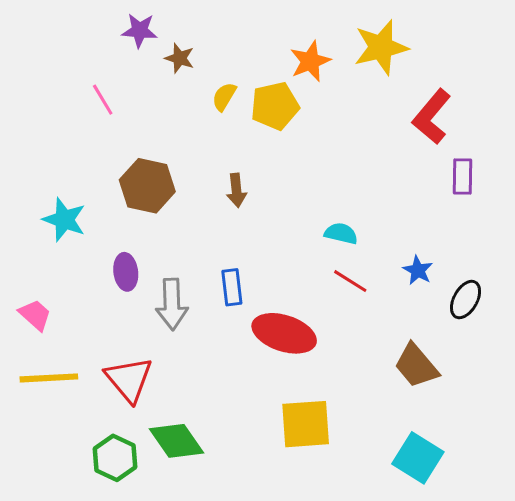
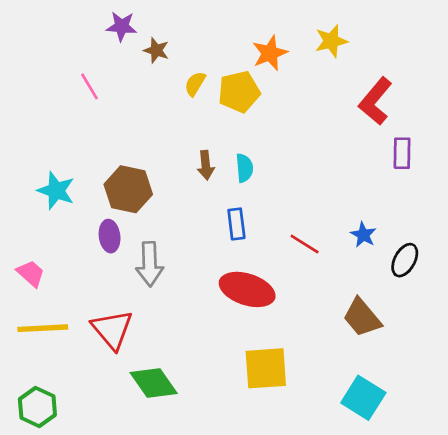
yellow star: (381, 47) -> (331, 41), size x0.7
brown hexagon: (147, 186) -> (128, 189), moved
cyan semicircle: (341, 233) -> (244, 168), moved, turned 72
blue rectangle: (232, 287) -> (236, 224), moved
green hexagon: (115, 458) -> (37, 407), moved

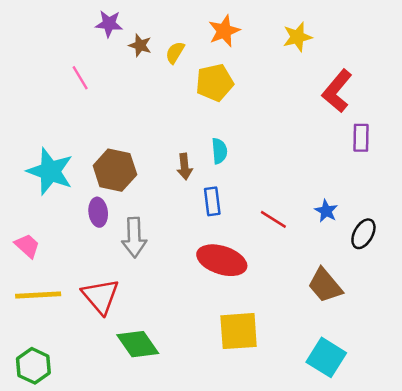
orange star: (270, 53) -> (224, 31), moved
yellow semicircle: (195, 84) -> (175, 53), moved
brown arrow: (206, 165) -> (185, 167), moved
cyan star: (56, 191) -> (50, 171), size x1.4

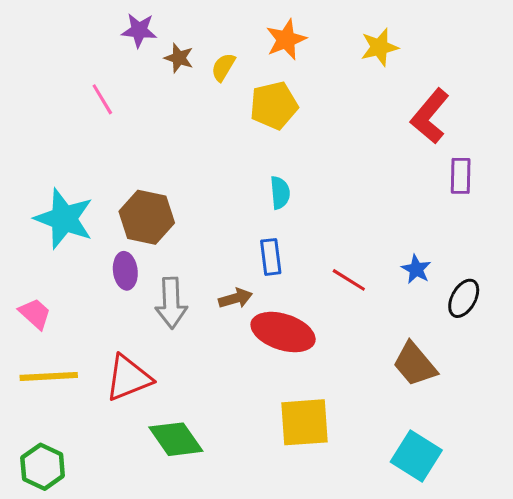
brown arrow: (185, 167) -> (236, 298), moved, turned -100
red triangle: (101, 296) -> (128, 378), turned 48

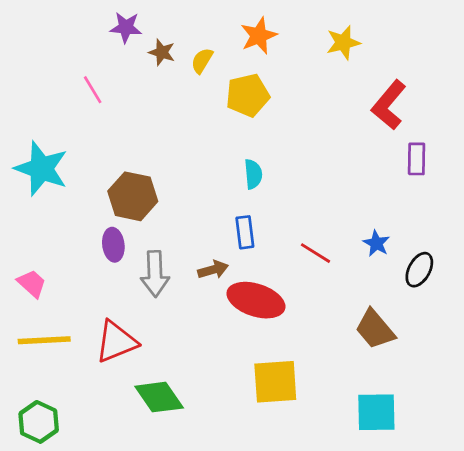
cyan star: (64, 219) -> (41, 169), moved
cyan square: (416, 456) -> (376, 412), turned -33

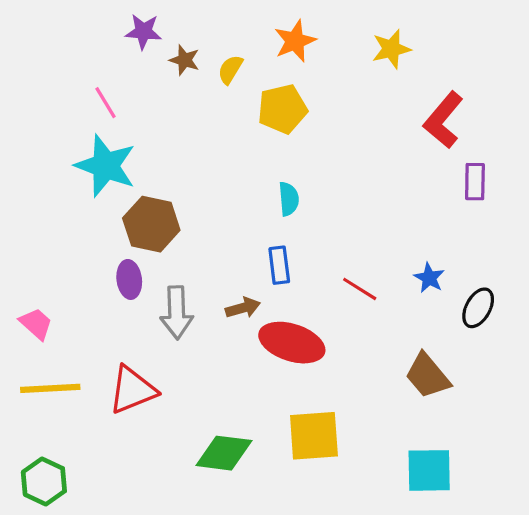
cyan star: (41, 169) -> (106, 166), moved
green diamond: (159, 397) -> (224, 453), moved, turned -48

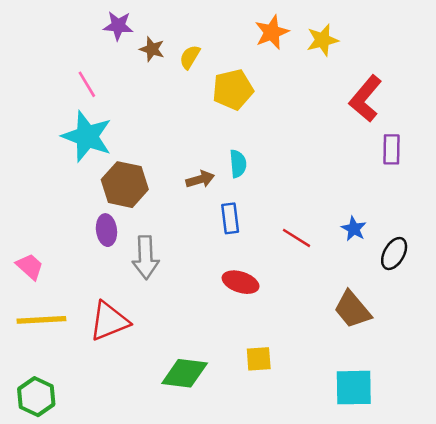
orange star: (295, 41) -> (272, 32), moved
brown arrow: (243, 308) -> (200, 179), moved
red ellipse: (292, 343) -> (241, 282), size x0.7
yellow square: (314, 436) -> (259, 359), size x0.6

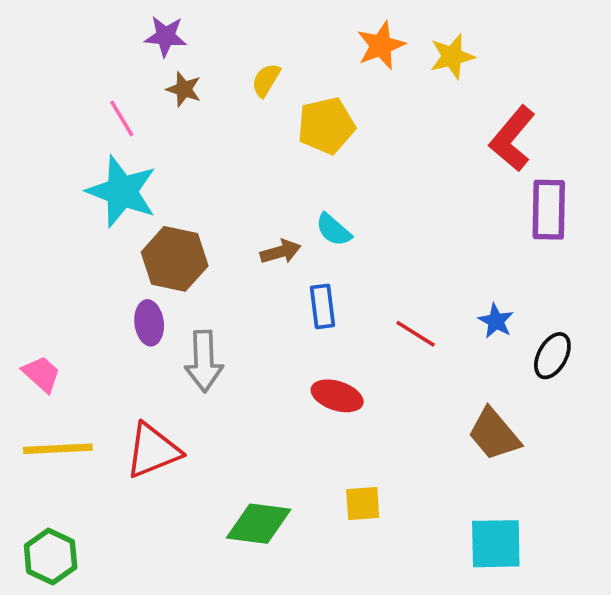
brown star: (152, 49) -> (184, 89), moved
purple rectangle: (391, 149) -> (549, 210), size x1.4
cyan semicircle: (238, 164) -> (333, 230), turned 136

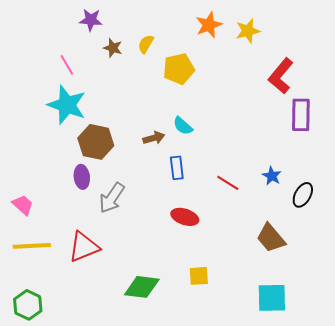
brown star: (184, 89) -> (113, 48), moved
gray arrow: (204, 361) -> (112, 198), turned 36

